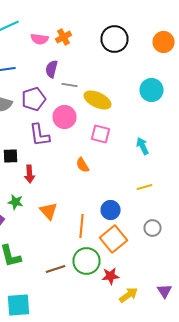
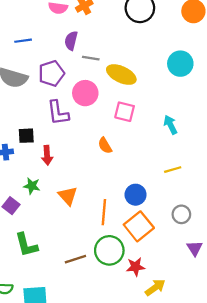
purple triangle: (164, 291) -> (195, 248), moved

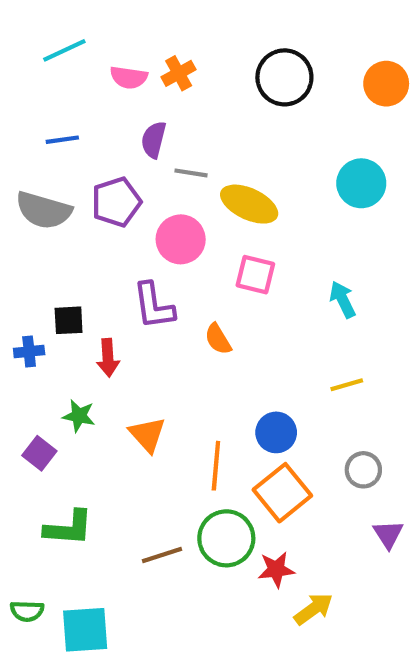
purple L-shape: (58, 113) -> (154, 306), moved
green L-shape: (26, 245) -> (69, 528), turned -72

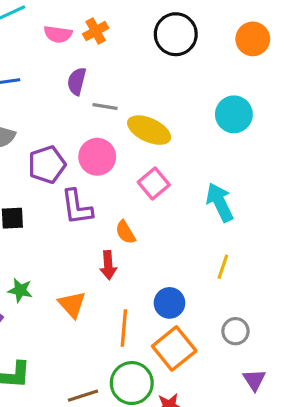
purple pentagon: (116, 202) -> (47, 165), moved
pink square: (255, 275) -> (154, 183), turned 36
cyan arrow: (343, 300) -> (220, 202), size x1.4
red arrow: (108, 358) -> (108, 265), moved
yellow line: (347, 385) -> (223, 267), turned -55

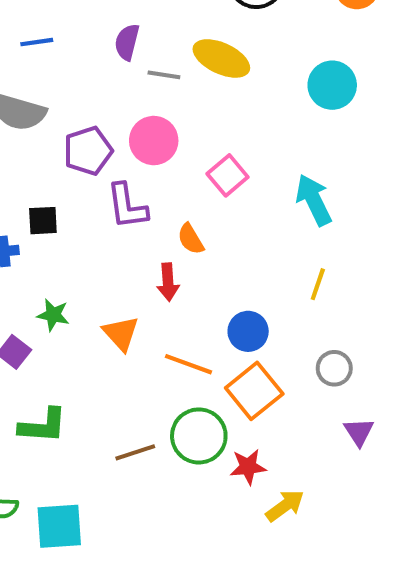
yellow ellipse: (149, 130) -> (221, 58), moved
orange line: (124, 328) -> (189, 364), turned -75

